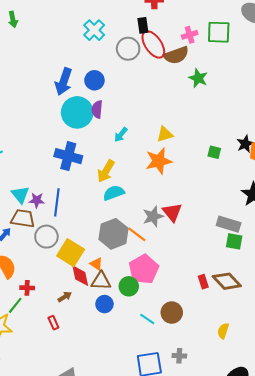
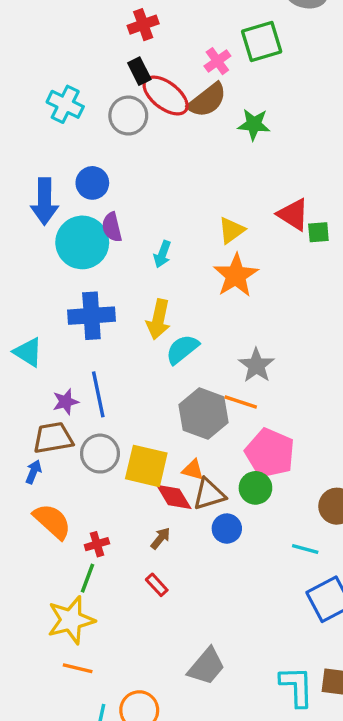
cyan triangle: (20, 195) -> (28, 352), moved
red triangle: (172, 212) -> (293, 215), moved
cyan line: (147, 319) -> (305, 549), moved

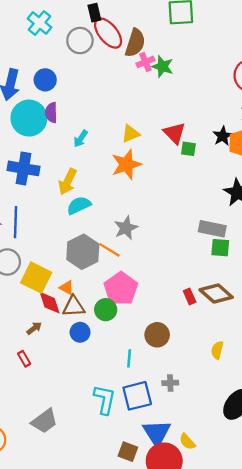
pink cross: (217, 61) -> (145, 62), moved
brown semicircle: (207, 100) -> (135, 43), turned -48
cyan line: (305, 549) -> (129, 358), turned 66
cyan L-shape: (297, 686) -> (105, 400), moved

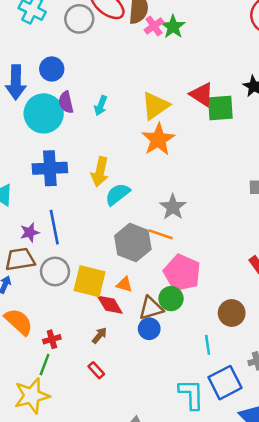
green star: (162, 66) -> (173, 27), turned 30
yellow triangle: (131, 134) -> (155, 106), size x1.4
cyan arrow: (81, 139) -> (101, 106), moved
green square: (188, 149) -> (220, 108), size x1.6
brown triangle: (74, 306) -> (151, 308), moved

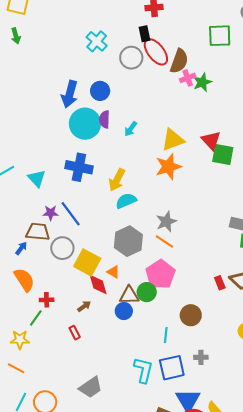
blue line: (54, 227) -> (71, 214), turned -40
orange line: (161, 234) -> (164, 241), moved
yellow star: (32, 396) -> (20, 340), size x0.7

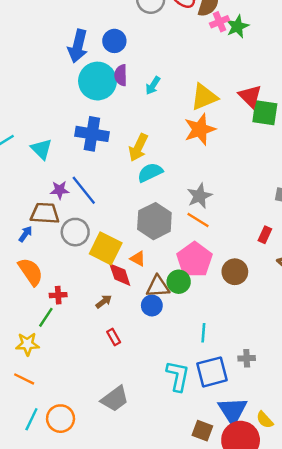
red rectangle: (220, 283) -> (265, 235), moved, turned 48
brown circle: (191, 315) -> (235, 272), moved
red rectangle: (75, 333) -> (114, 337), moved

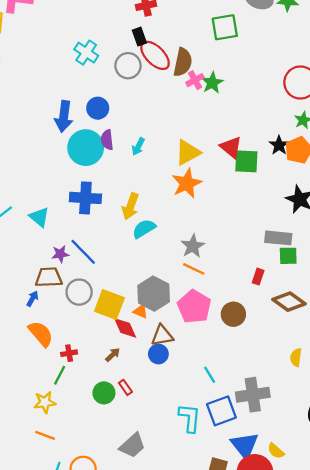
gray hexagon: (154, 221) -> (154, 294), moved
green circle: (179, 282) -> (104, 393), moved
cyan line: (203, 333) -> (210, 375), turned -30
gray cross: (247, 358) -> (253, 395), size x2.0

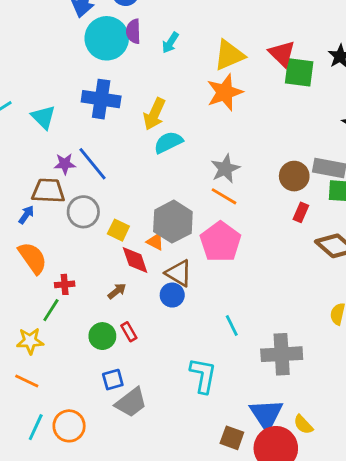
yellow square: (109, 305) -> (118, 230), size x0.6
brown circle: (233, 314) -> (294, 176), moved
brown triangle: (162, 336) -> (179, 273), turned 35
blue square: (221, 411) -> (113, 380), moved, size x0.6

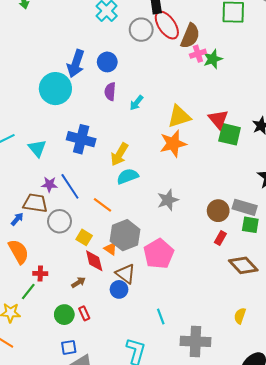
cyan circle: (107, 38) -> (55, 89), moved
orange line: (224, 196) -> (103, 205), moved

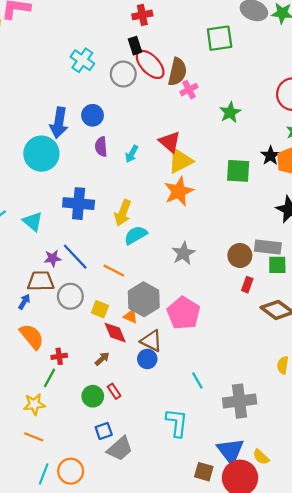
green star: (213, 59) -> (230, 112), moved
red triangle: (218, 119) -> (170, 142), moved

